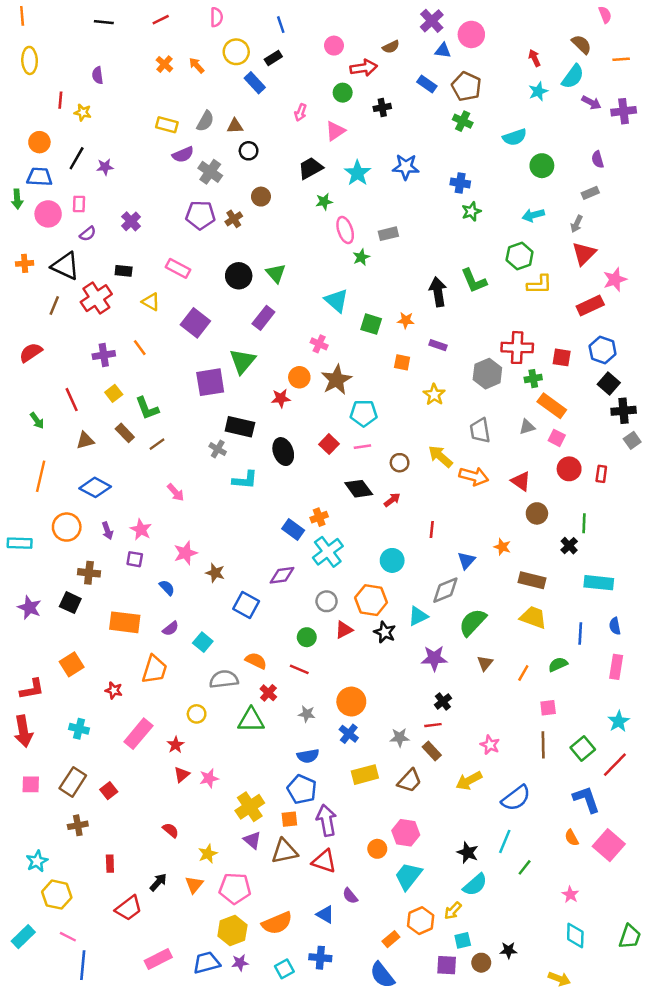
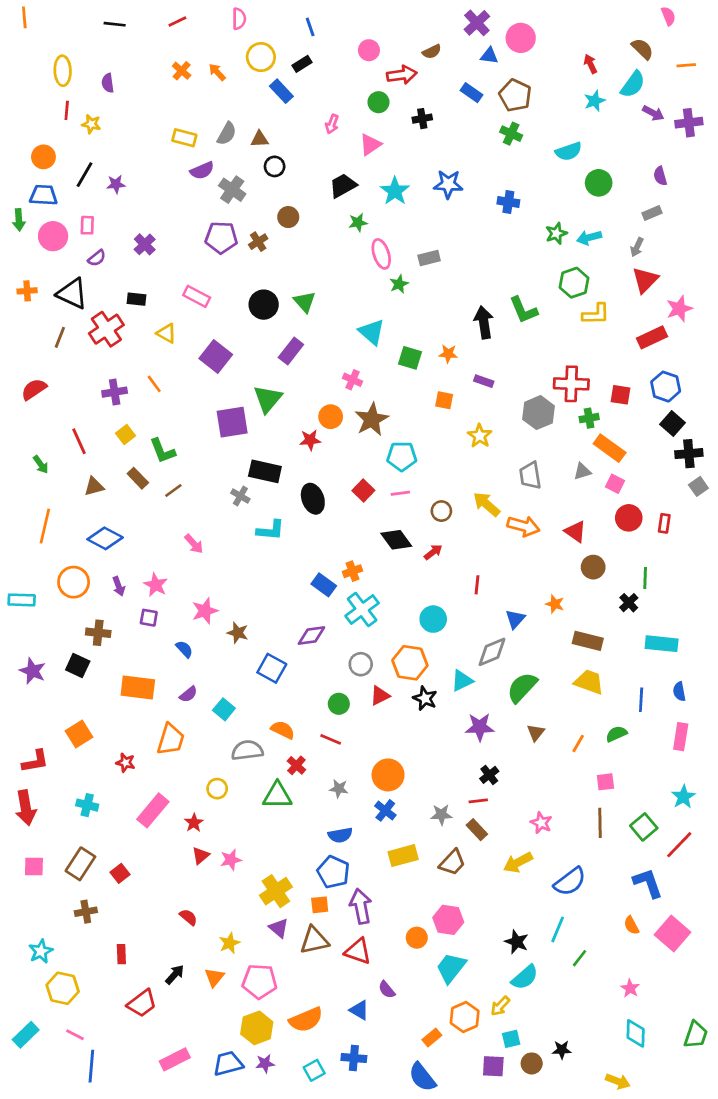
yellow ellipse: (30, 60) -> (63, 71), moved
green star: (471, 211) -> (556, 233), moved

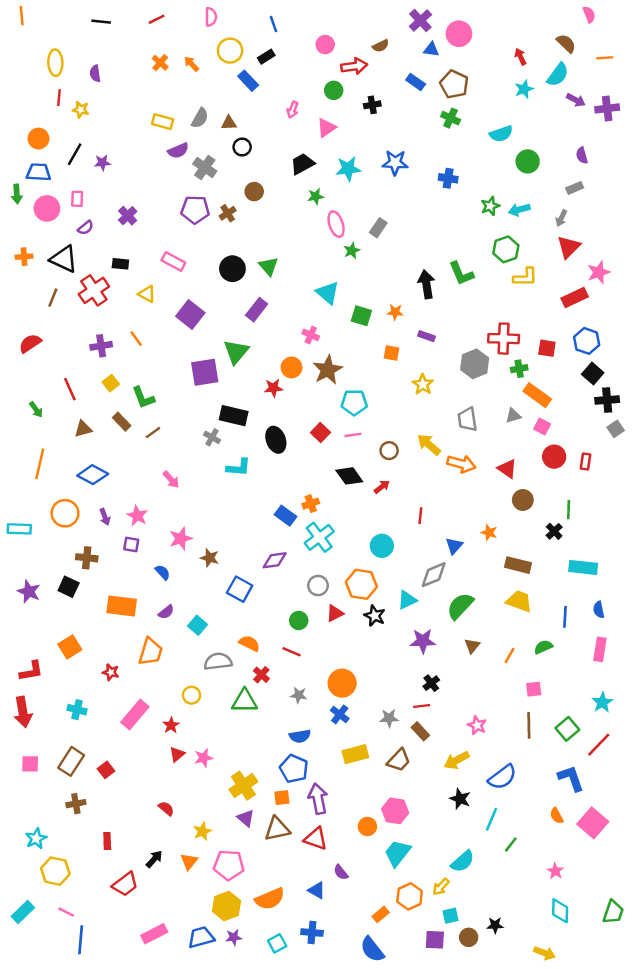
cyan star: (395, 191) -> (348, 169), turned 30
gray rectangle: (429, 258) -> (378, 228), turned -42
black star: (517, 942) -> (460, 799), moved

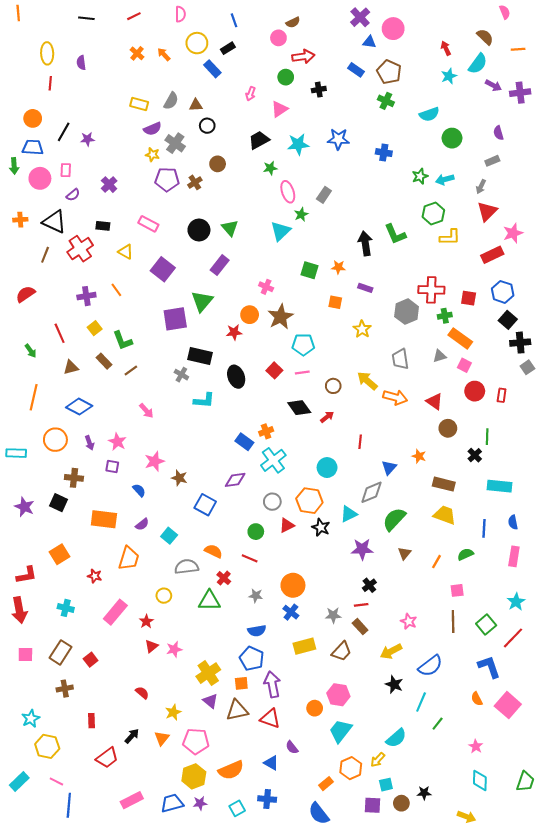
brown semicircle: (381, 46) -> (293, 22), moved
yellow star: (81, 110) -> (152, 155), moved
cyan triangle: (328, 293) -> (281, 231), moved, turned 35

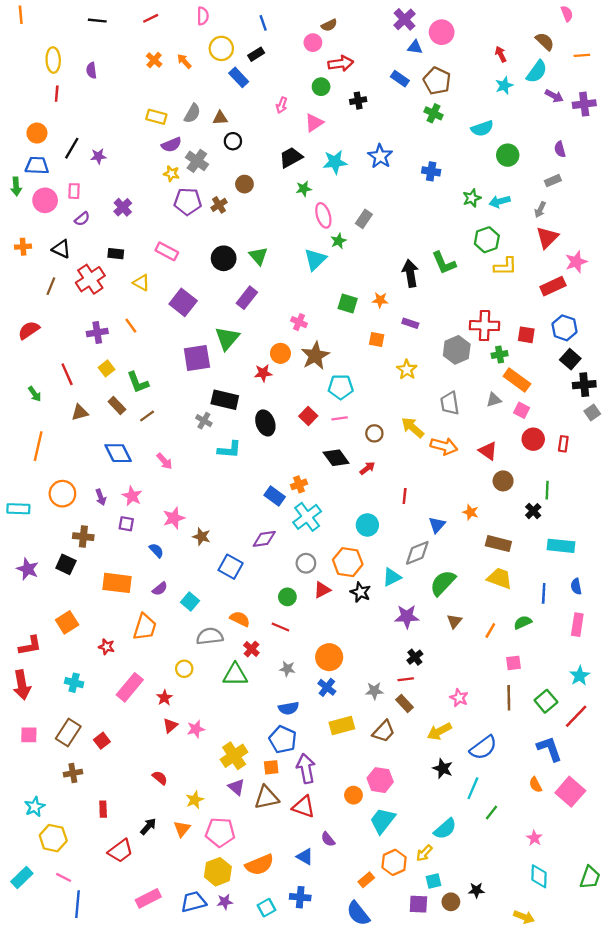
blue star: (338, 139) -> (380, 156), turned 30
black triangle: (54, 222) -> (61, 249), size x0.7
blue diamond: (79, 407) -> (118, 453), moved, turned 35

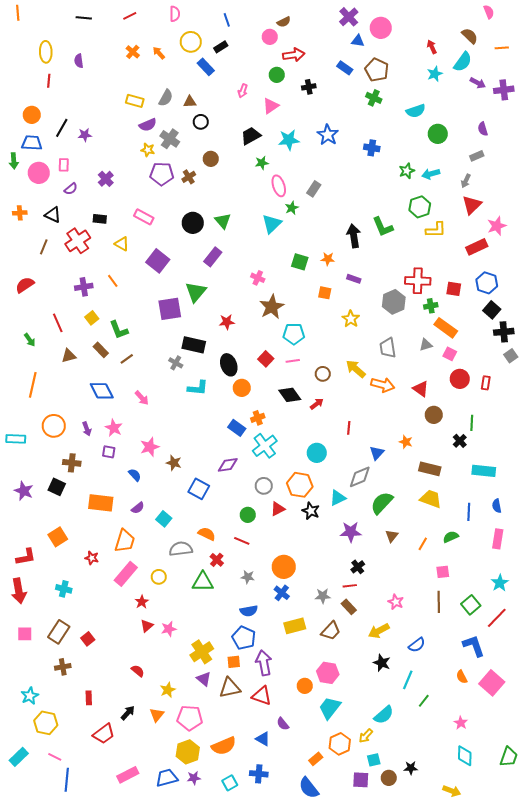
orange circle: (280, 353) -> (242, 388), moved
pink rectangle: (130, 687) -> (126, 574), moved
blue semicircle: (483, 748) -> (417, 645), size x0.7

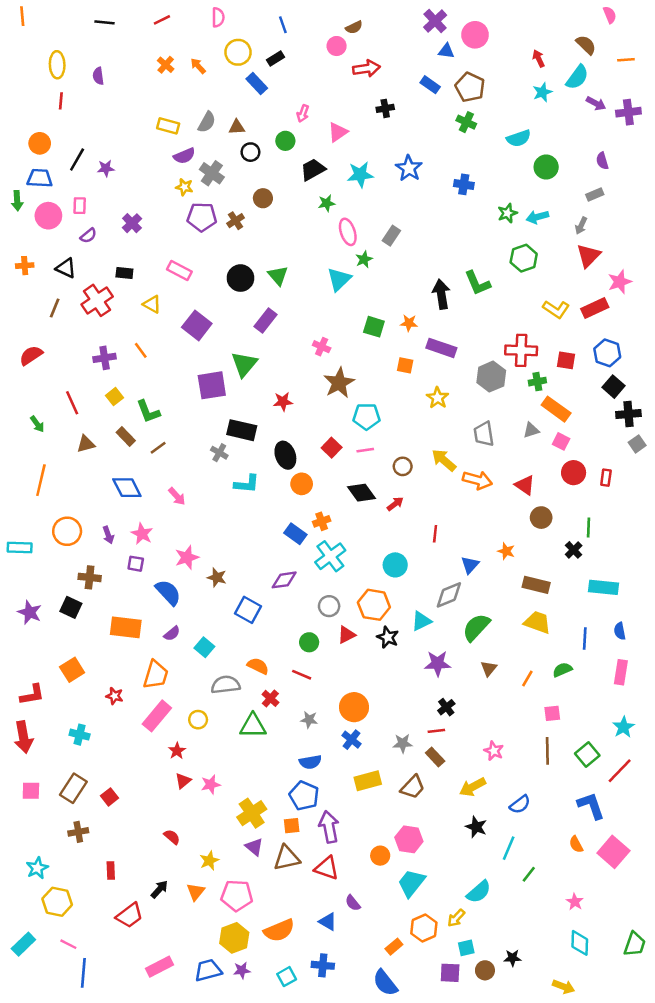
green circle: (277, 75) -> (285, 141), moved
yellow L-shape: (436, 230) -> (556, 309), moved, turned 35
purple rectangle: (354, 279) -> (441, 348), size x1.6
blue semicircle: (135, 475) -> (168, 592), size x1.6

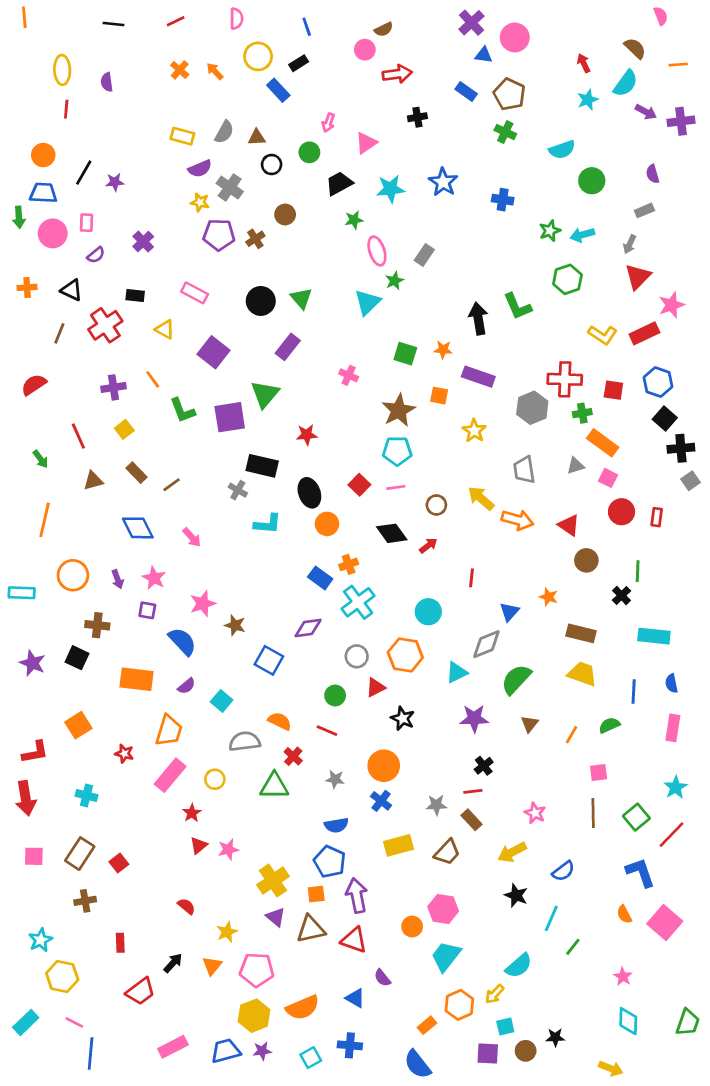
brown star: (339, 383) -> (399, 410), moved
green L-shape: (148, 412) -> (182, 410), moved
black star: (388, 637) -> (403, 718), moved

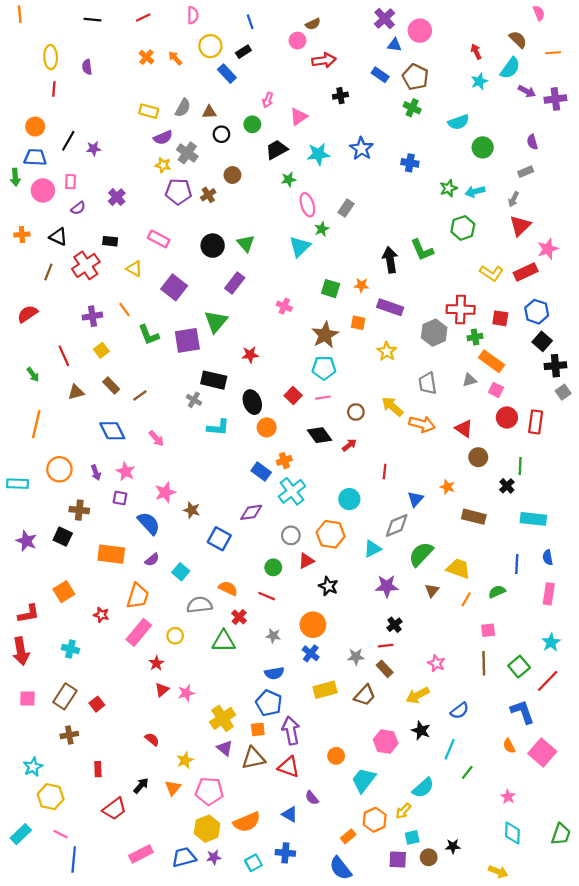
red rectangle: (657, 517) -> (536, 422), size x1.5
yellow trapezoid: (582, 674) -> (458, 568), moved
pink hexagon: (443, 909) -> (386, 742), moved

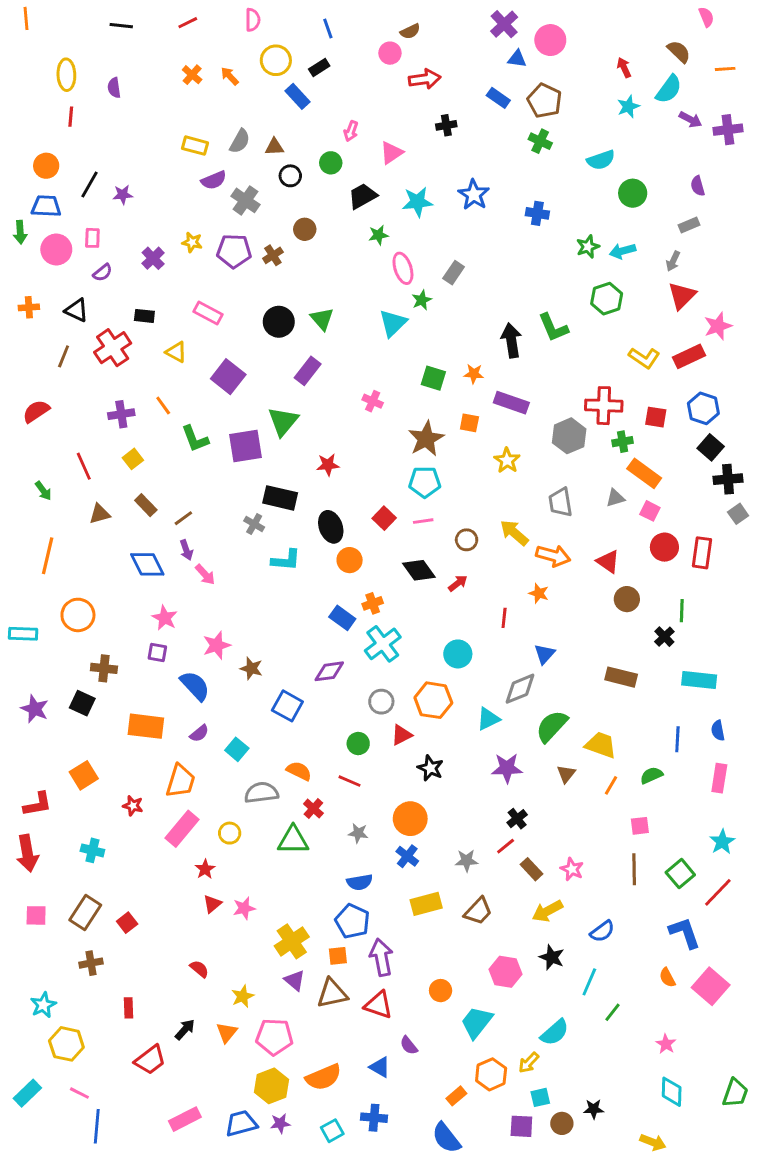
yellow star: (163, 165) -> (192, 242), moved
purple arrow: (96, 473) -> (186, 550), moved
orange star: (447, 487) -> (539, 593), moved
red line: (386, 646) -> (506, 846), turned -32
brown rectangle: (385, 669) -> (532, 869), moved

